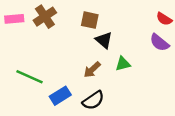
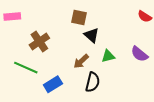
brown cross: (45, 17) -> (39, 42), moved
purple semicircle: (159, 43) -> (139, 54), moved
black semicircle: (93, 100) -> (93, 82), moved, turned -42

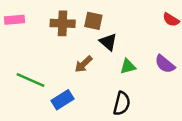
brown cross: (39, 42) -> (63, 23), moved, turned 36
brown arrow: (81, 61) -> (83, 64), moved
black semicircle: (93, 82) -> (122, 103), moved

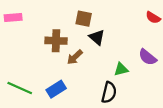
brown cross: (63, 23) -> (56, 41), moved
green triangle: (128, 67) -> (121, 69), moved
green line: (31, 80) -> (20, 88), moved

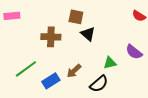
brown arrow: (75, 57) -> (74, 71), moved
green line: (20, 88) -> (26, 69), moved, turned -60
black semicircle: (109, 92) -> (99, 84), turned 36

